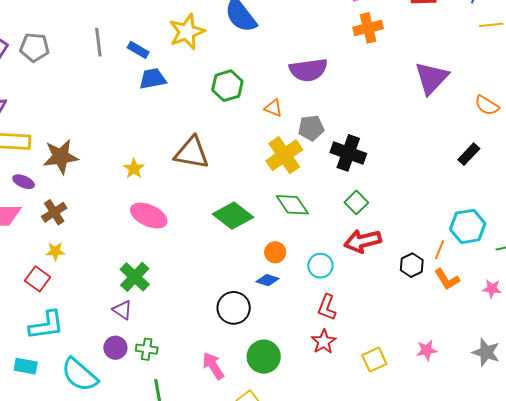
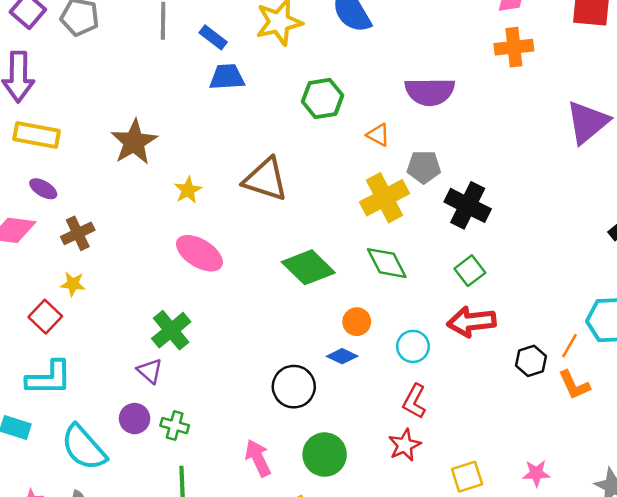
brown star: (61, 157) -> (134, 142), moved, turned -30

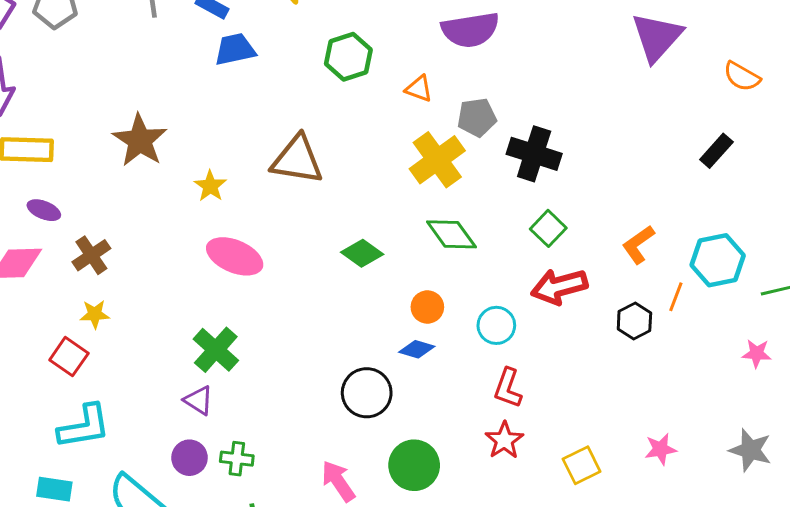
green diamond: (308, 267) -> (362, 253), size x0.7
orange L-shape: (574, 385) -> (638, 245), moved, turned 88

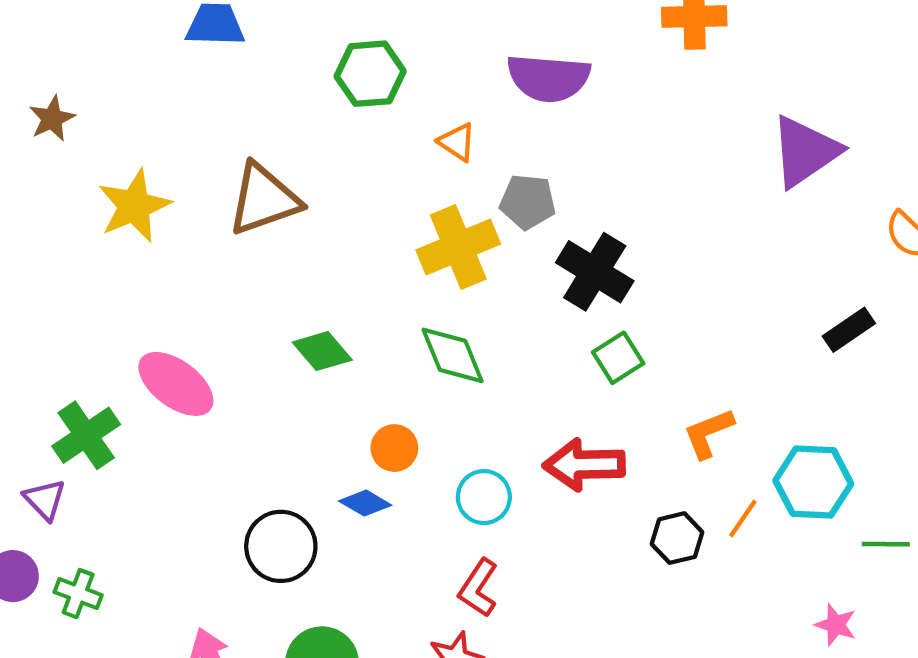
brown star: (140, 140) -> (52, 119), size x0.6
brown triangle: (297, 160) -> (264, 199), turned -42
yellow star: (210, 186) -> (134, 206), size x1.6
green square: (548, 228) -> (618, 358), moved
pink ellipse: (235, 256) -> (176, 384), moved

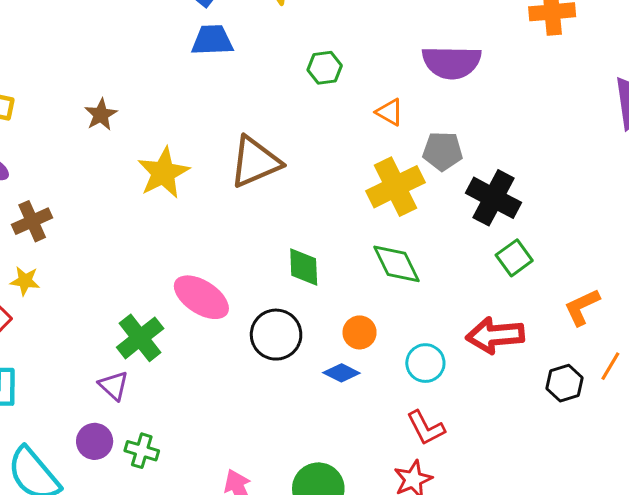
green hexagon: (370, 74) -> (325, 68), size x0.7
green diamond: (322, 351) -> (304, 267), turned 42
black circle: (281, 546) -> (276, 335), moved
red L-shape: (478, 588) -> (426, 428), turned -57

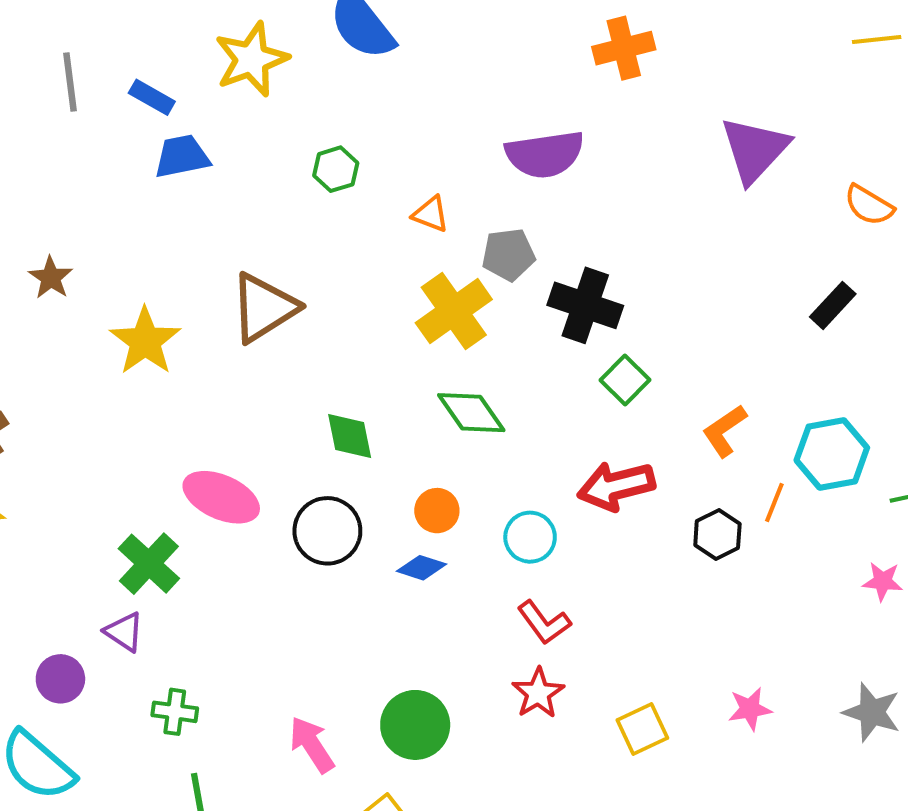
purple semicircle: (452, 62) -> (545, 154), moved
purple circle: (95, 441) -> (60, 679), moved

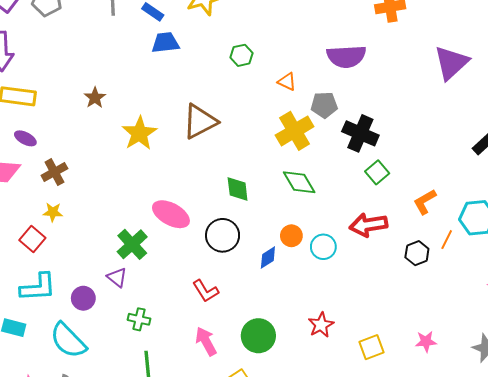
orange circle: (437, 511) -> (291, 236), moved
blue diamond: (421, 568) -> (268, 258), turned -55
red L-shape: (544, 622) -> (206, 291), moved

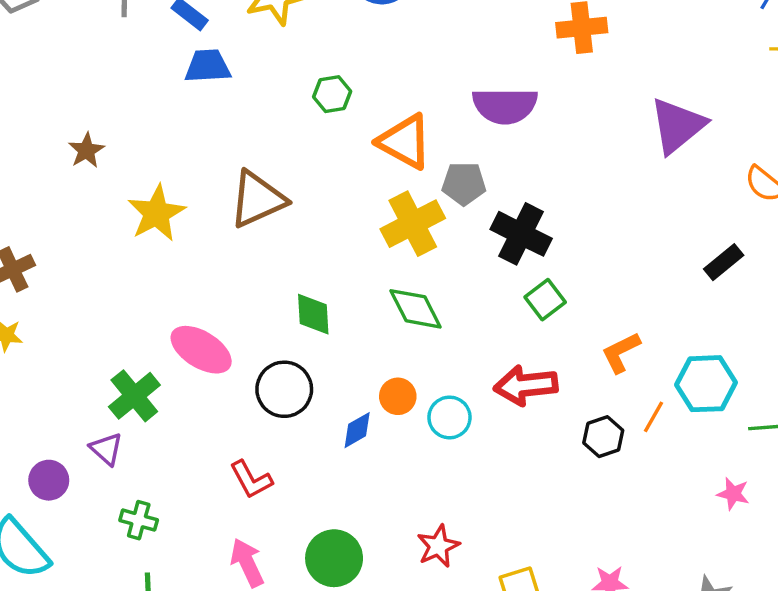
orange triangle: (287, 82) -> (405, 142), size x1.8

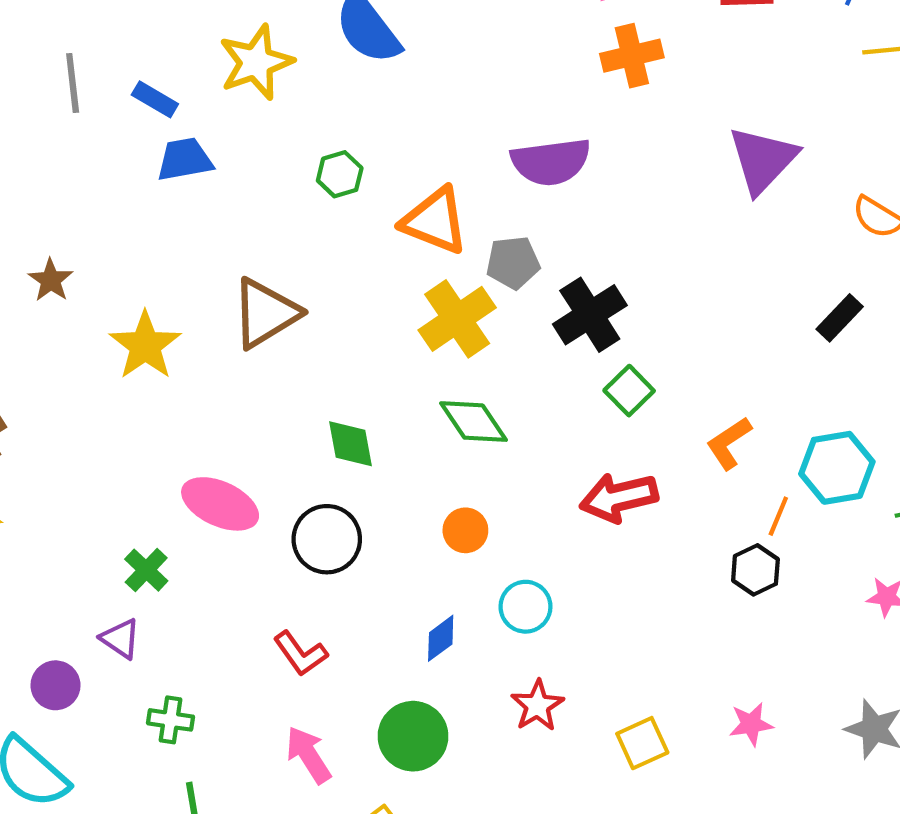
black cross: (521, 234) -> (590, 315), turned 38
green cross: (134, 396) -> (146, 570), size x0.7
cyan circle: (449, 417) -> (526, 607), moved
blue diamond: (357, 430) -> (441, 638), moved
black hexagon: (603, 437) -> (755, 570), moved

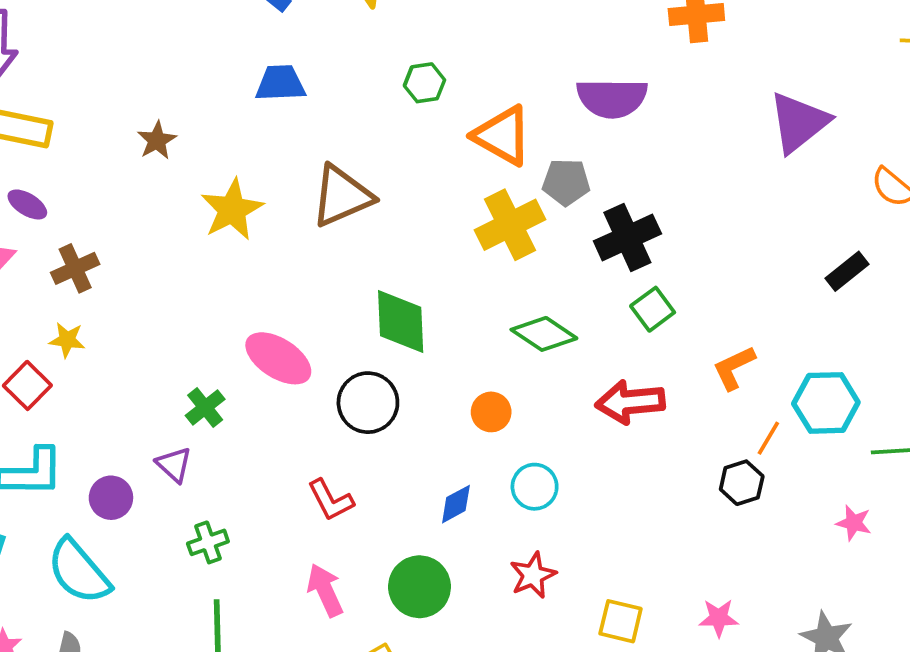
blue trapezoid: (185, 159) -> (280, 83), moved
green diamond: (474, 422) -> (544, 334), moved, turned -30
green diamond: (350, 444) -> (401, 321), size x1.4
green cross: (171, 720) -> (208, 542), turned -36
yellow square: (642, 743) -> (621, 621), turned 30

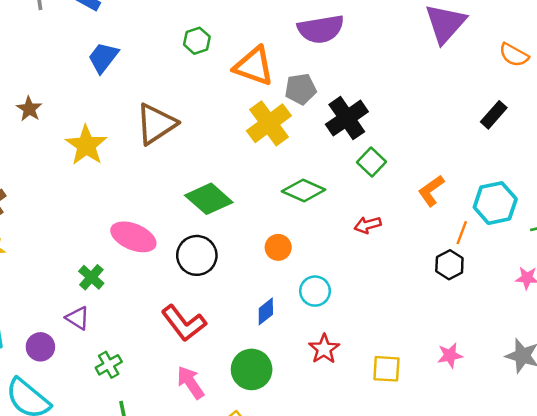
blue trapezoid: (280, 83) -> (103, 58), turned -40
green diamond: (401, 321) -> (209, 199), turned -36
red arrow: (630, 402) -> (368, 225), size x0.6
red L-shape: (331, 500) -> (184, 323), size x1.4

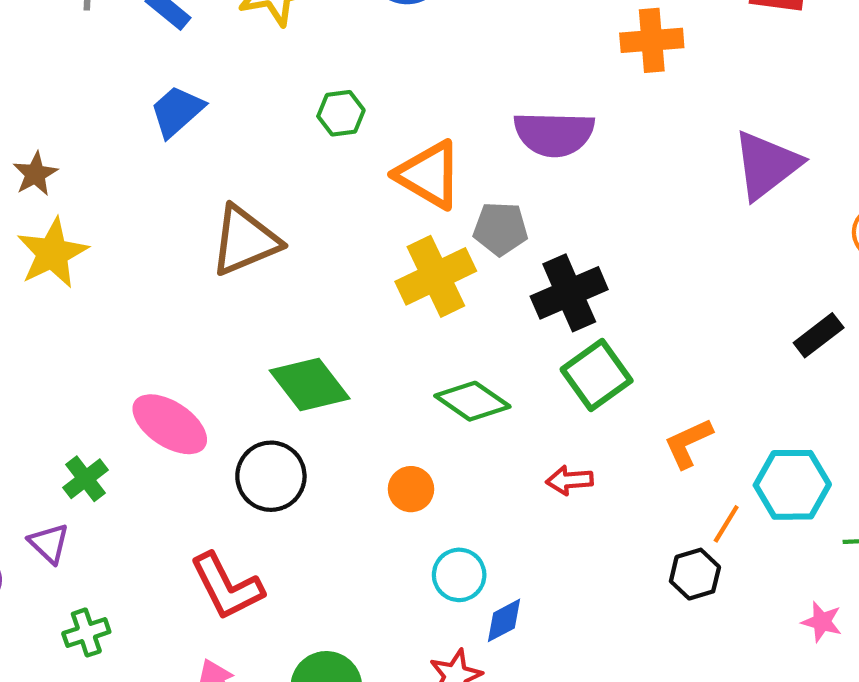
yellow star: (86, 145) -> (52, 253), moved
green square: (371, 162) -> (597, 375), size x1.4
blue diamond: (266, 311) -> (504, 620), moved

